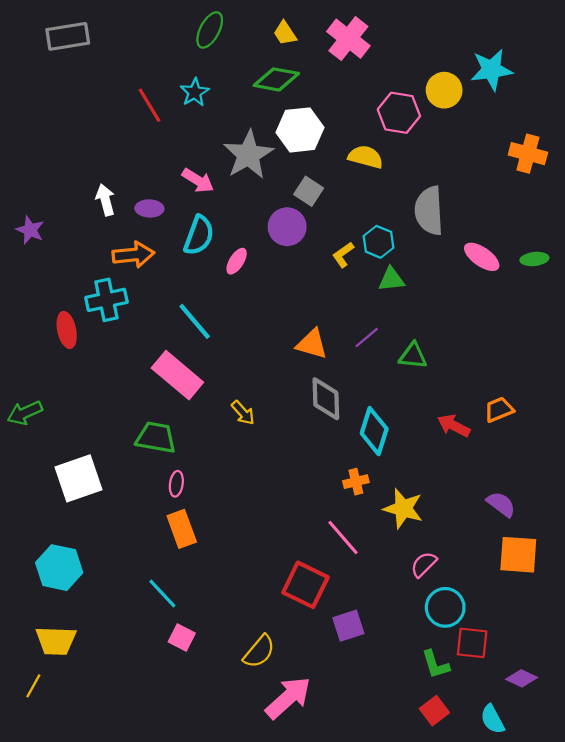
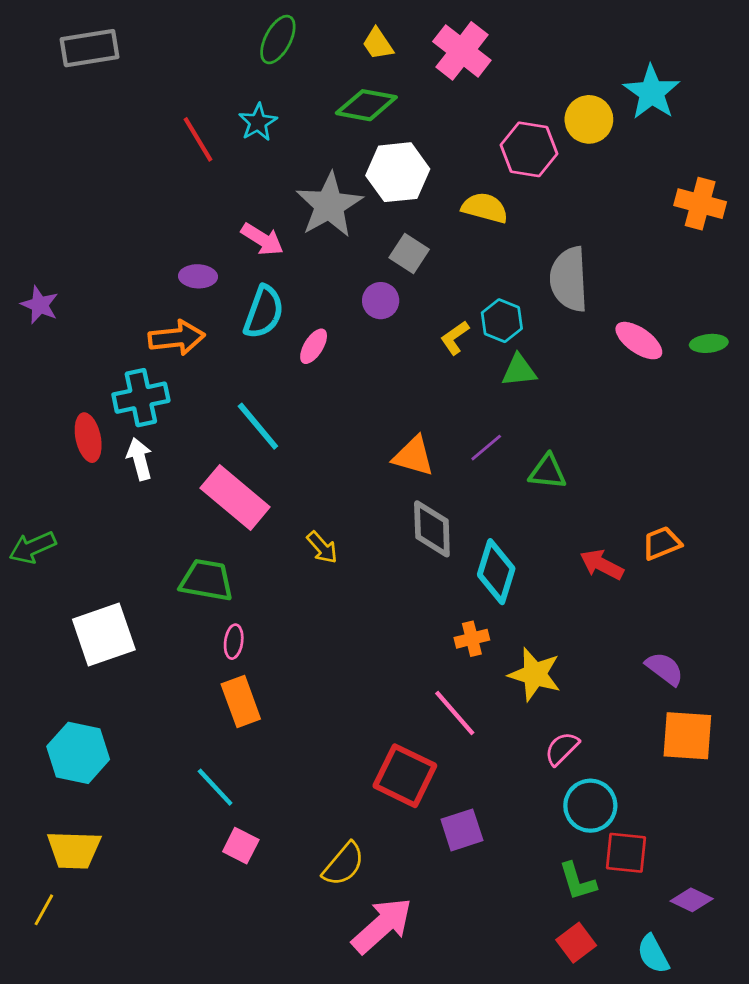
cyan star: (491, 70) -> (652, 92), turned -30
white arrow: (105, 200) -> (139, 459), moved
purple circle: (287, 227) -> (381, 301), size x0.7

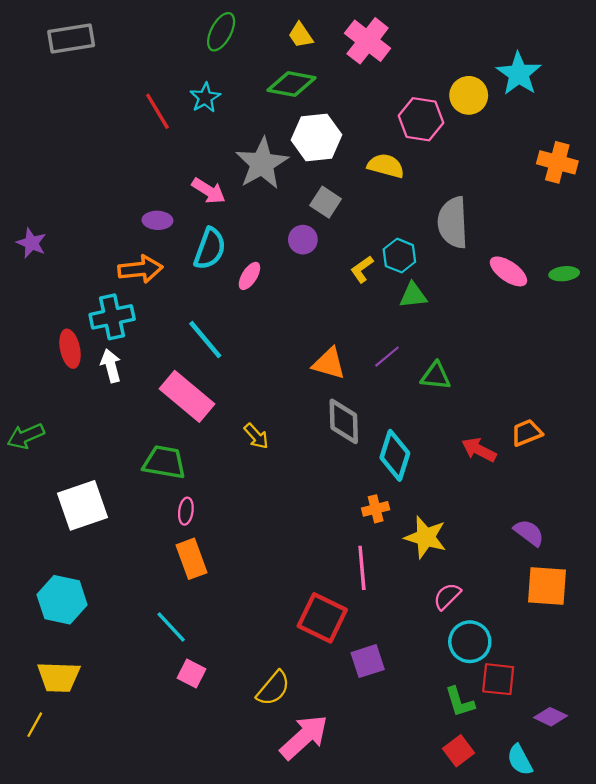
pink line: (455, 713) -> (362, 568), turned 36

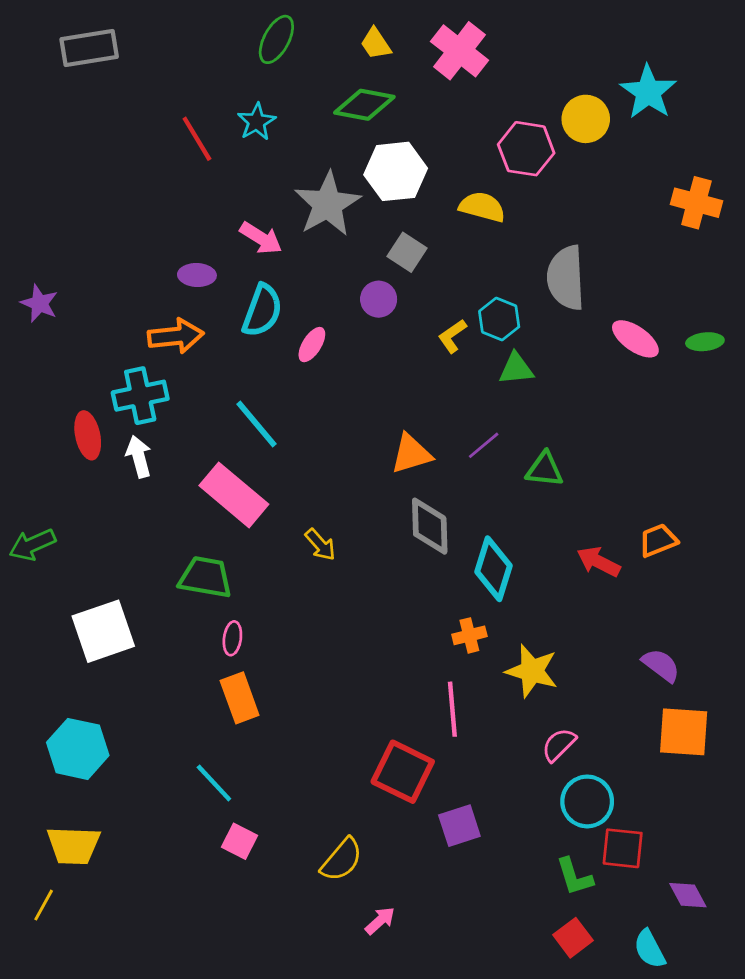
orange triangle: (329, 363) -> (411, 454), turned -33
purple diamond: (550, 717) -> (688, 895), turned 36
pink arrow: (304, 737) -> (380, 921), size x0.5

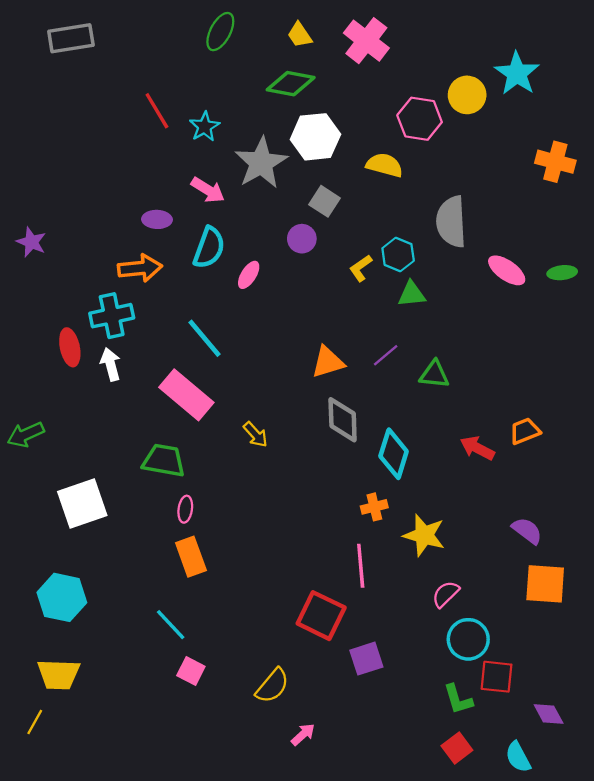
cyan star: (257, 122) -> (205, 127), moved

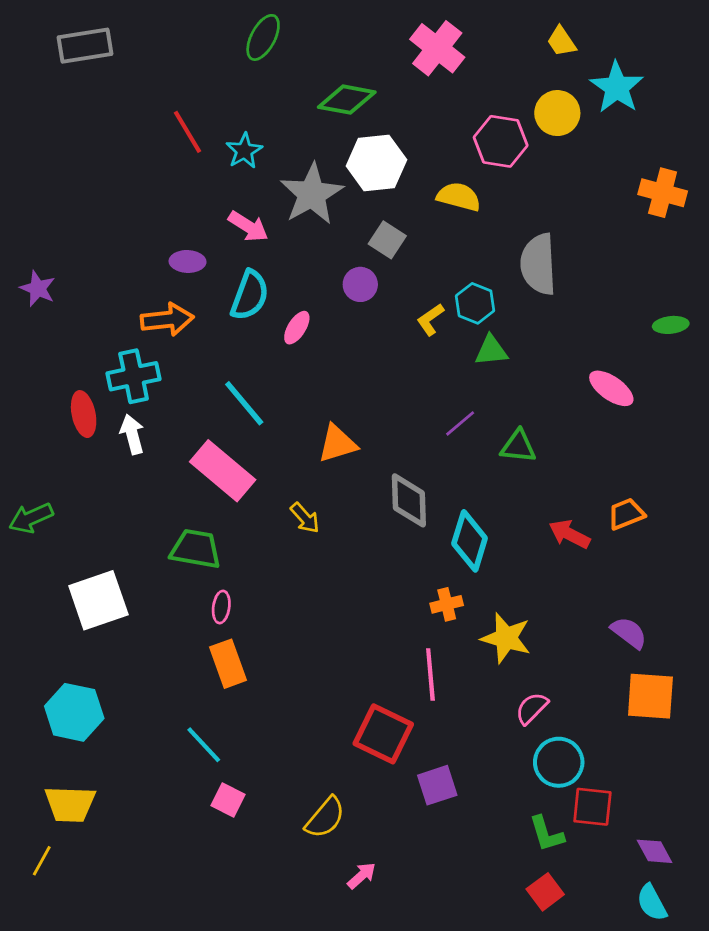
yellow trapezoid: (300, 35) -> (561, 41), moved
pink ellipse: (507, 270) -> (611, 388), moved
orange triangle: (328, 362) -> (337, 444), moved
cyan semicircle: (518, 757) -> (652, 903), moved

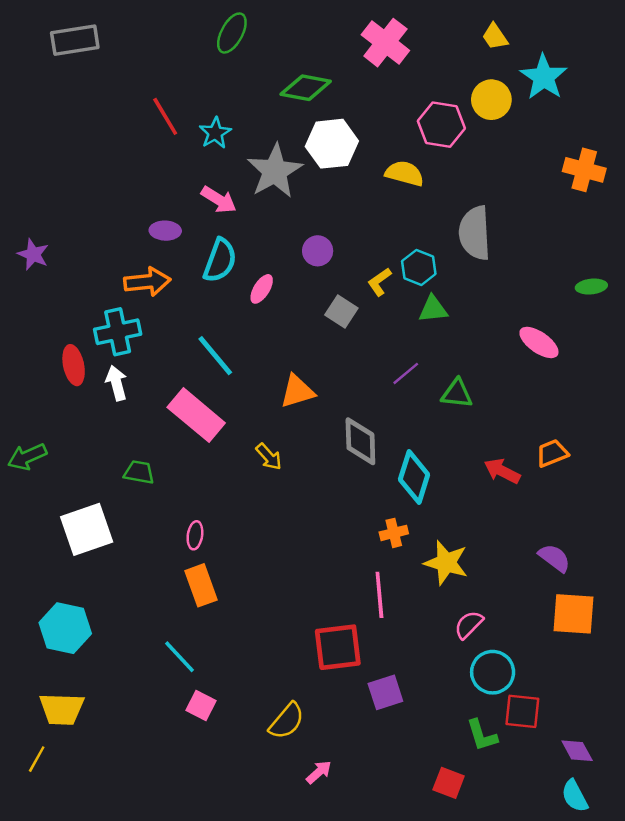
gray square: (387, 240) -> (341, 312), moved
green trapezoid: (196, 549) -> (139, 472), moved, size x0.7
red square: (383, 734) -> (338, 647), turned -33
red square: (545, 892) -> (449, 783), moved, turned -32

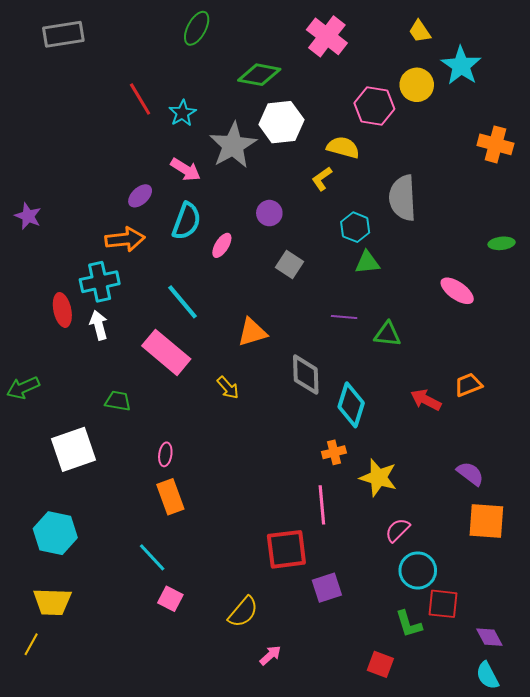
purple ellipse: (165, 231) -> (140, 196), turned -45
yellow L-shape: (379, 282) -> (322, 179), moved
purple line: (406, 373) -> (344, 317), turned 45

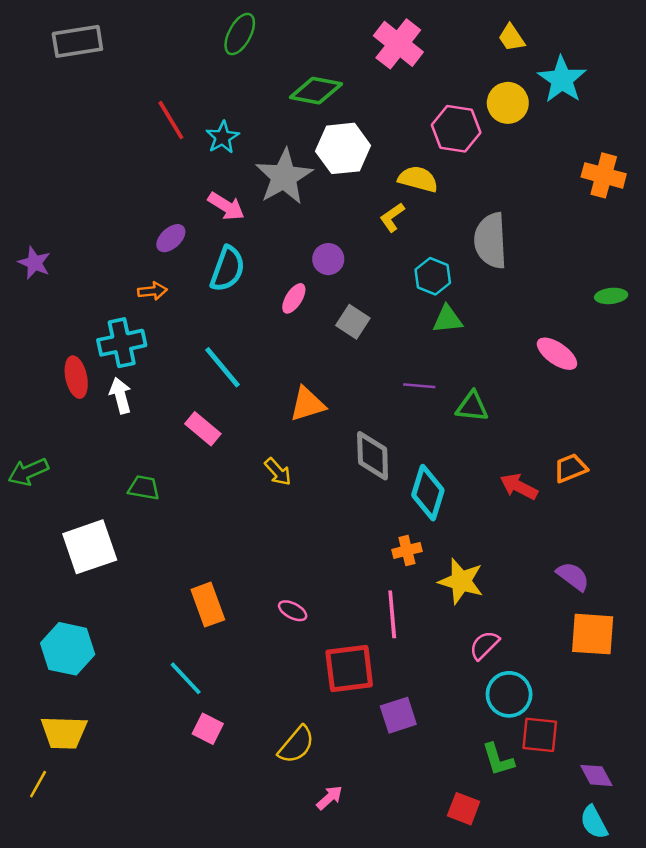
orange arrow: (125, 239) -> (152, 291), size x0.6
pink ellipse: (222, 245) -> (294, 298), moved
pink rectangle: (166, 352) -> (203, 429), size x0.6
pink ellipse: (165, 454) -> (293, 611), moved, turned -70

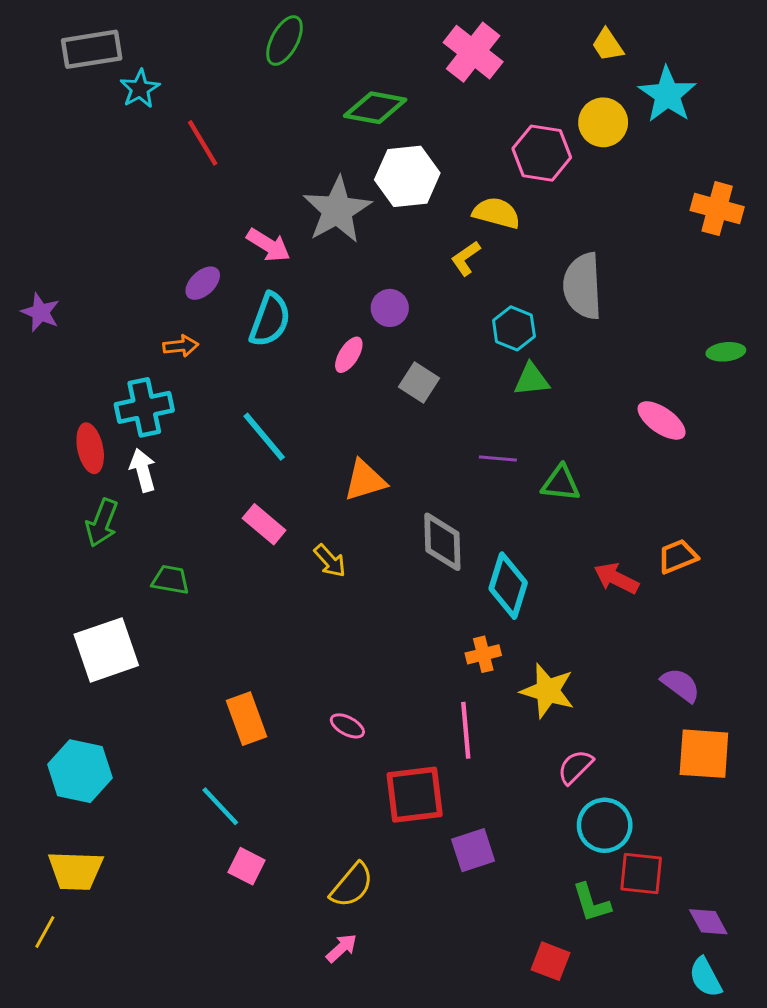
cyan star: (223, 137) -> (140, 89), moved
pink rectangle: (203, 429) -> (264, 524), moved
green arrow: (28, 472) -> (102, 523), moved, turned -45
pink arrow: (329, 798) -> (342, 948), moved

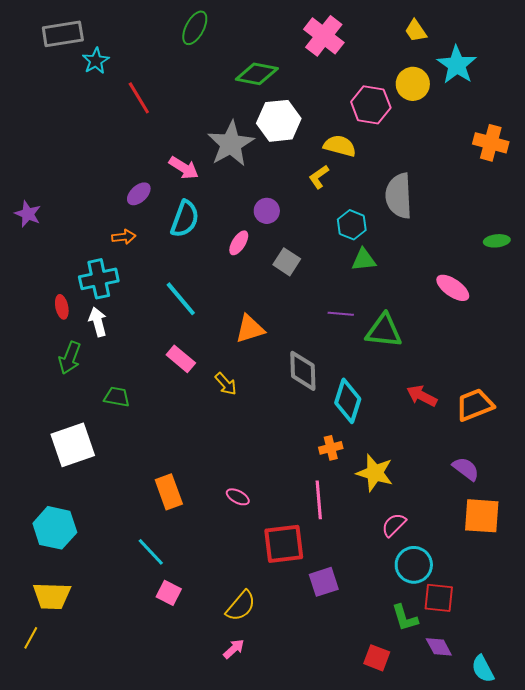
red ellipse: (90, 448) -> (62, 307), size x0.7
green triangle: (561, 483) -> (384, 331), size x1.4
orange trapezoid: (678, 556) -> (475, 405), moved, size x1.4
purple diamond: (708, 922) -> (439, 647), moved

